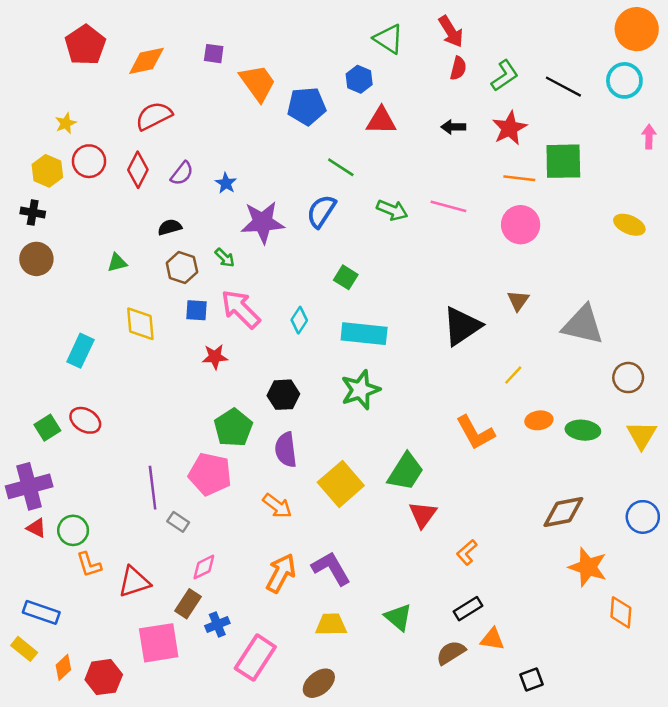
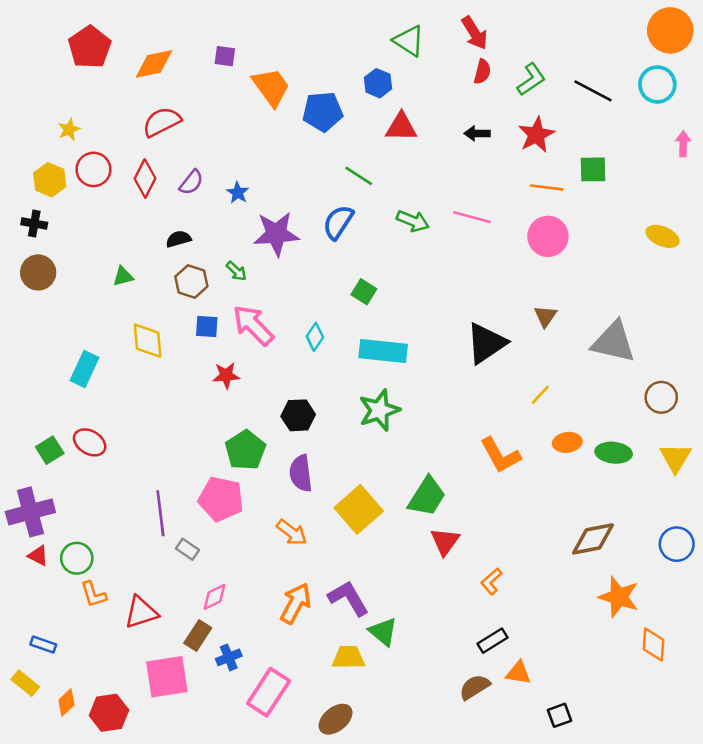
green square: (563, 161) -> (593, 169), size x0.7
blue rectangle: (41, 612) -> (43, 645), size x0.7
green triangle: (398, 617) -> (383, 632), moved

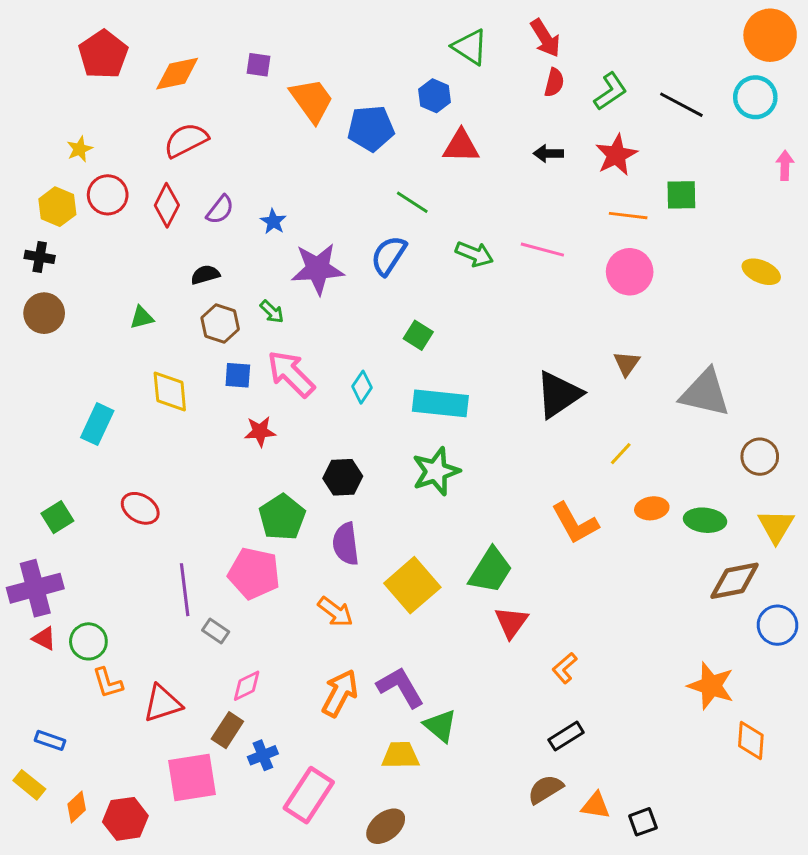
red ellipse: (90, 442) -> (140, 508), moved
brown diamond: (593, 539) -> (735, 581), moved
orange triangle: (518, 673) -> (596, 806), moved

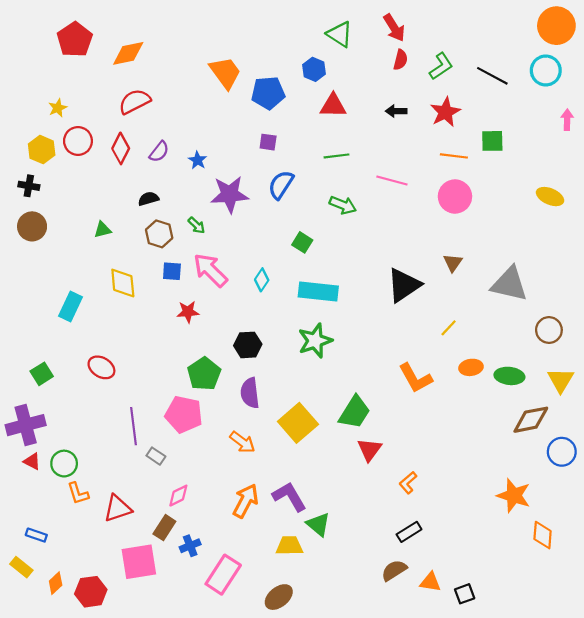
purple square: (258, 65) -> (268, 142), moved
green line: (412, 202) -> (336, 156), moved, turned -40
green arrow: (474, 254) -> (343, 205), moved

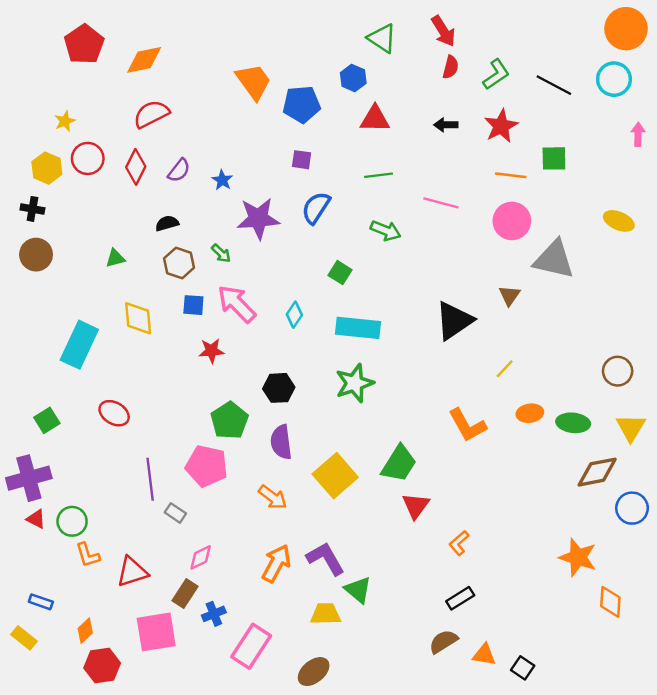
gray triangle: (509, 284) -> (554, 259), moved
cyan rectangle: (70, 307) -> (79, 345), size x1.4
orange diamond: (56, 583) -> (85, 631), moved
black square: (465, 594) -> (523, 668), turned -36

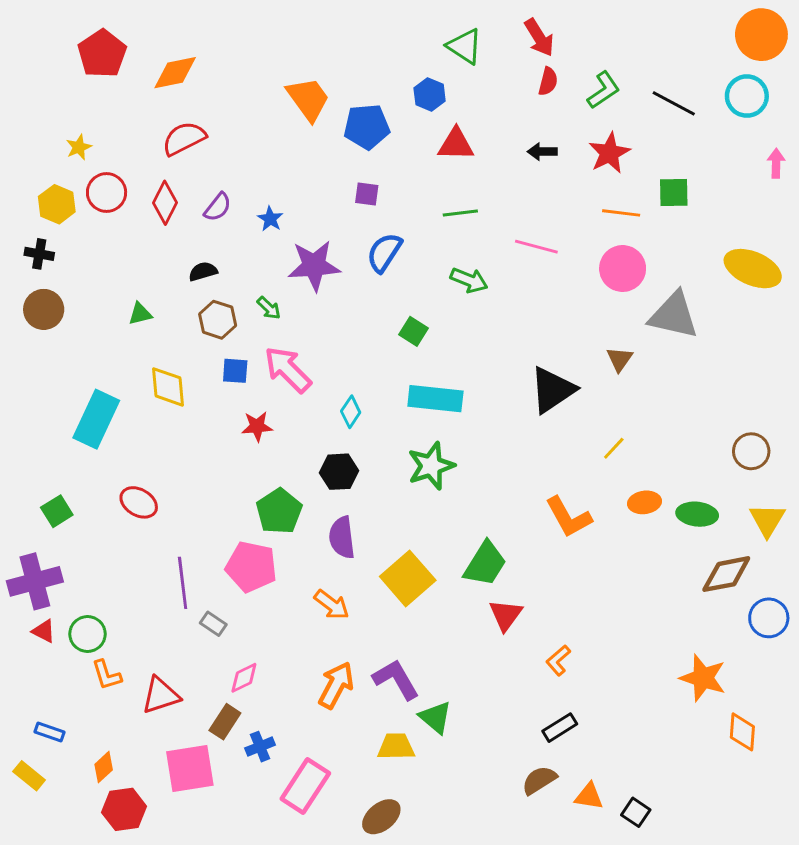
yellow ellipse: (619, 221) -> (753, 269), size x1.5
cyan diamond: (294, 315) -> (351, 412), moved

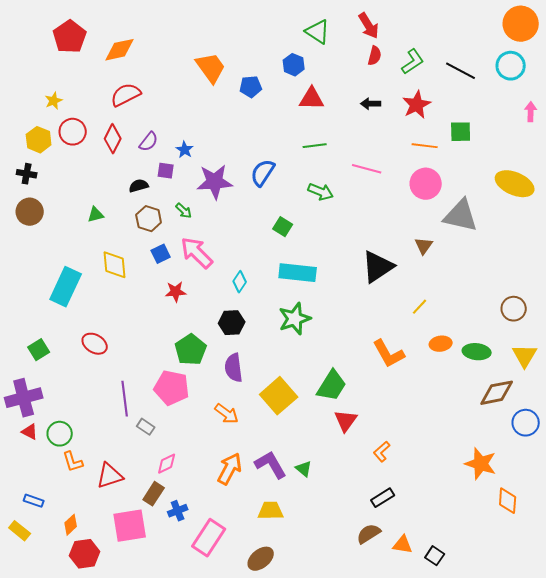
blue pentagon: (367, 127) -> (251, 87), size x0.7
purple square: (367, 194) -> (166, 171), moved
blue square: (235, 371) -> (161, 254), turned -30
green triangle: (435, 717) -> (304, 469), moved, size x0.7

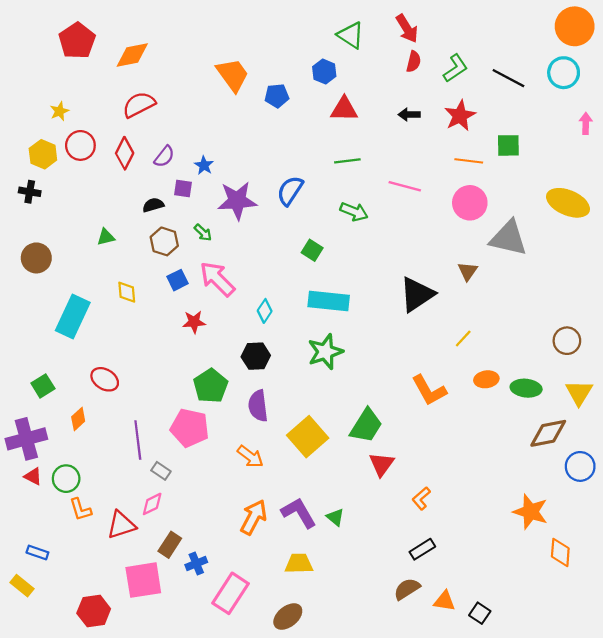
brown circle: (30, 212) -> (36, 258), moved
yellow diamond: (115, 265) -> (127, 292), size x0.7
pink diamond: (167, 464) -> (152, 504), moved
orange diamond: (71, 525) -> (78, 419), moved

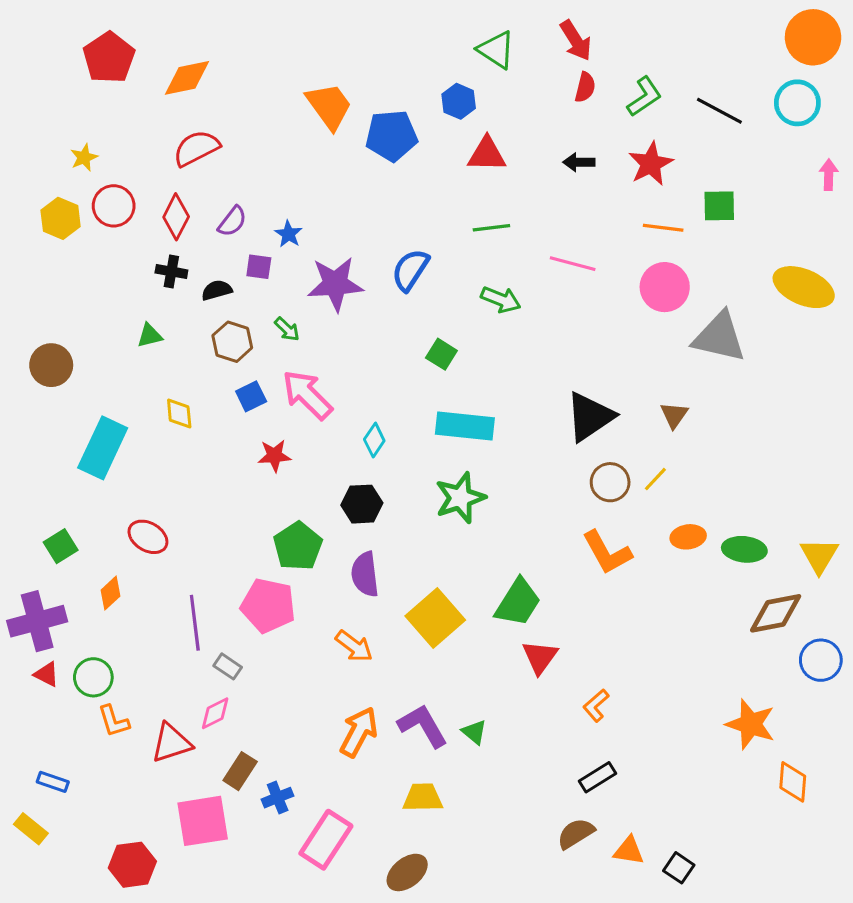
blue pentagon: (277, 96) -> (392, 136), size x1.5
black cross: (30, 192) -> (171, 271), moved
brown triangle: (468, 271) -> (674, 415), moved
brown circle: (567, 341) -> (610, 482), moved

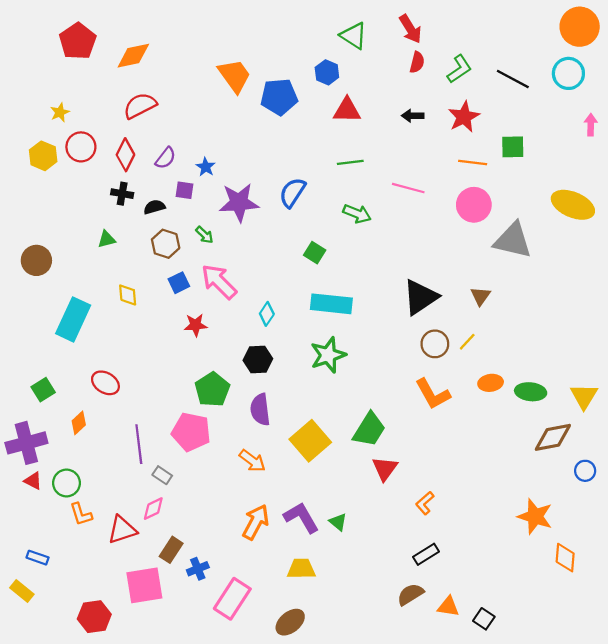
blue circle: (821, 660) -> (585, 471), size x0.7

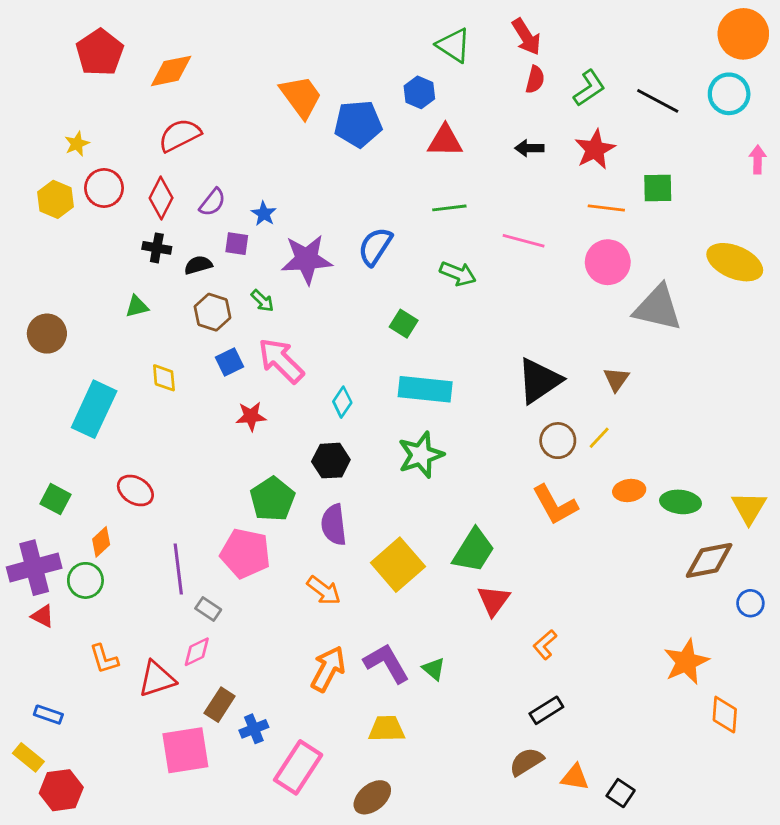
green square: (43, 390) -> (55, 499), turned -30
green circle: (66, 483) -> (85, 580), moved
orange star: (535, 516) -> (686, 662), turned 30
red hexagon: (94, 617) -> (61, 790), moved

